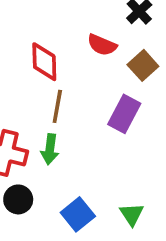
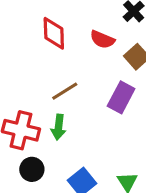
red diamond: (44, 62) -> (54, 33), moved
brown line: (57, 106) -> (65, 91), turned 48

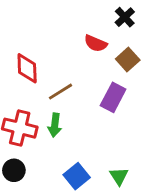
red diamond: (54, 33) -> (27, 68), moved
black circle: (32, 169) -> (14, 170), moved

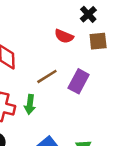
brown square: (128, 59) -> (98, 41), moved, turned 36
brown line: (61, 92) -> (47, 76), moved

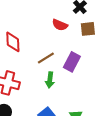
green arrow: (30, 104) -> (50, 80), moved

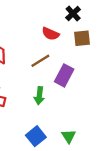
brown line: (46, 58) -> (40, 61), moved

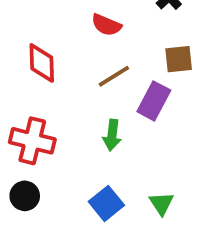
red semicircle: (51, 34) -> (106, 25), moved
brown square: (82, 38) -> (179, 59), moved

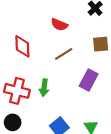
purple rectangle: (154, 101) -> (89, 80), moved
green arrow: (112, 135) -> (44, 88), moved

